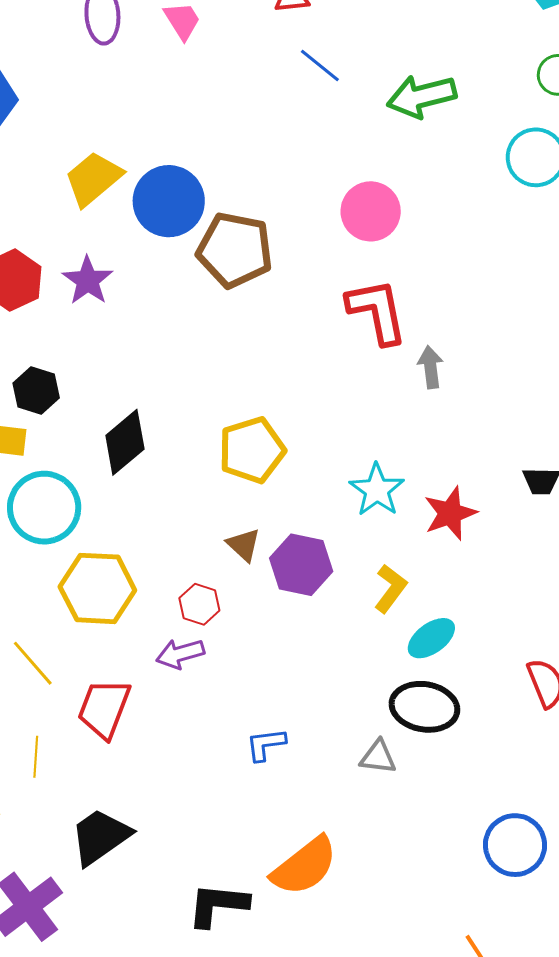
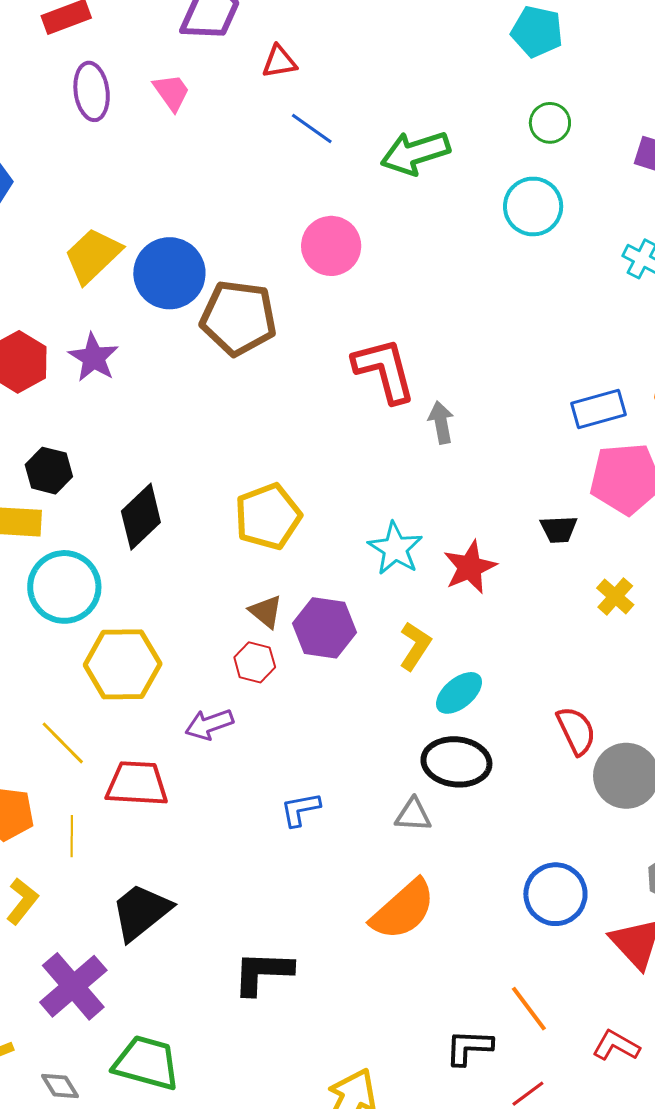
pink circle: (371, 211) -> (331, 246), moved
red hexagon: (199, 604) -> (255, 662), moved
red trapezoid: (104, 708) -> (137, 784), turned 76
orange semicircle: (304, 866) -> (403, 910), moved

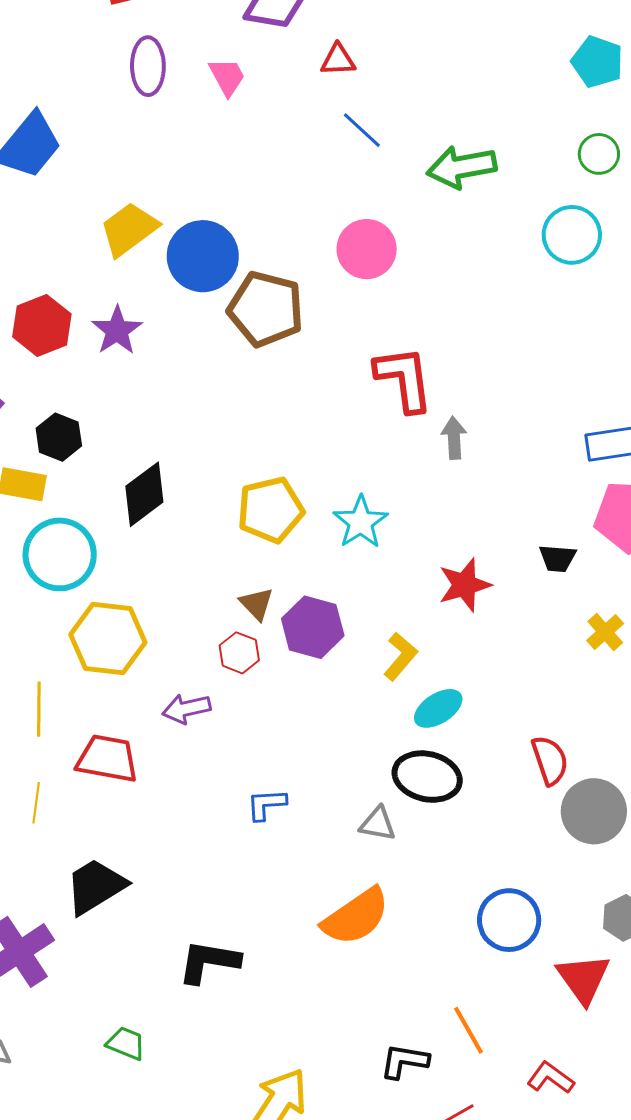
cyan star: (395, 548) -> (361, 522), moved
yellow line: (63, 743) -> (39, 709), turned 38
green trapezoid: (147, 1063) -> (126, 1043), moved, size x0.6

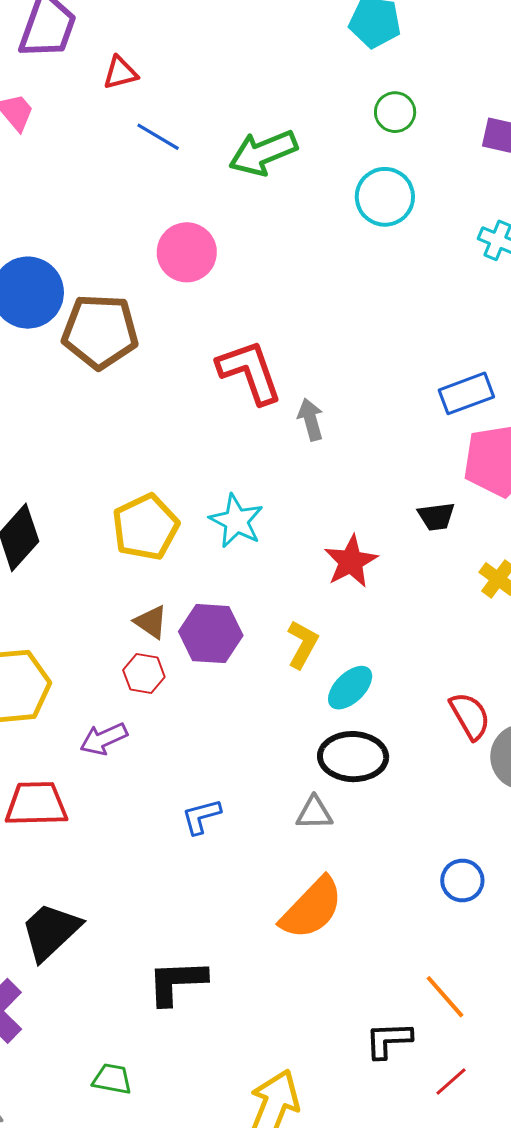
blue circle: (509, 920) -> (462, 880), size x0.7

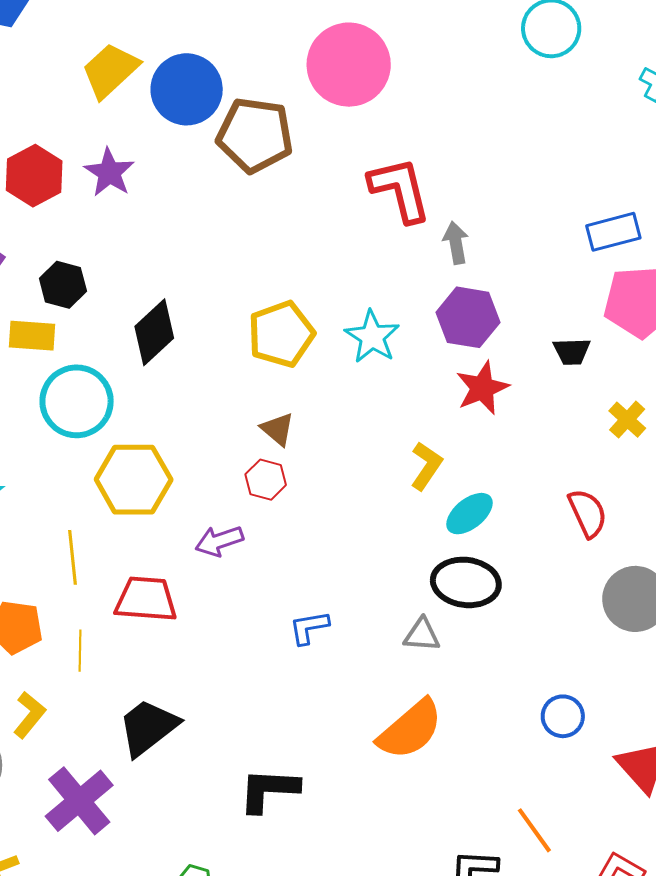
pink circle: (187, 252) -> (349, 65), size x1.4
purple hexagon: (211, 634) -> (468, 317), moved
red semicircle: (470, 716) -> (588, 513), moved

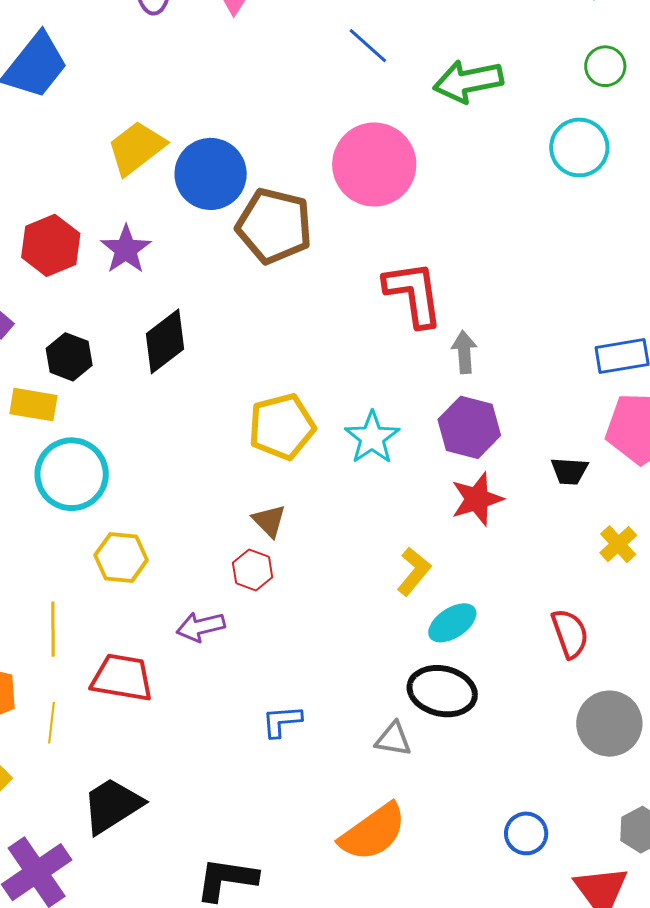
black diamond: (154, 332) -> (165, 341), moved
yellow hexagon: (134, 480) -> (121, 557), size x0.7

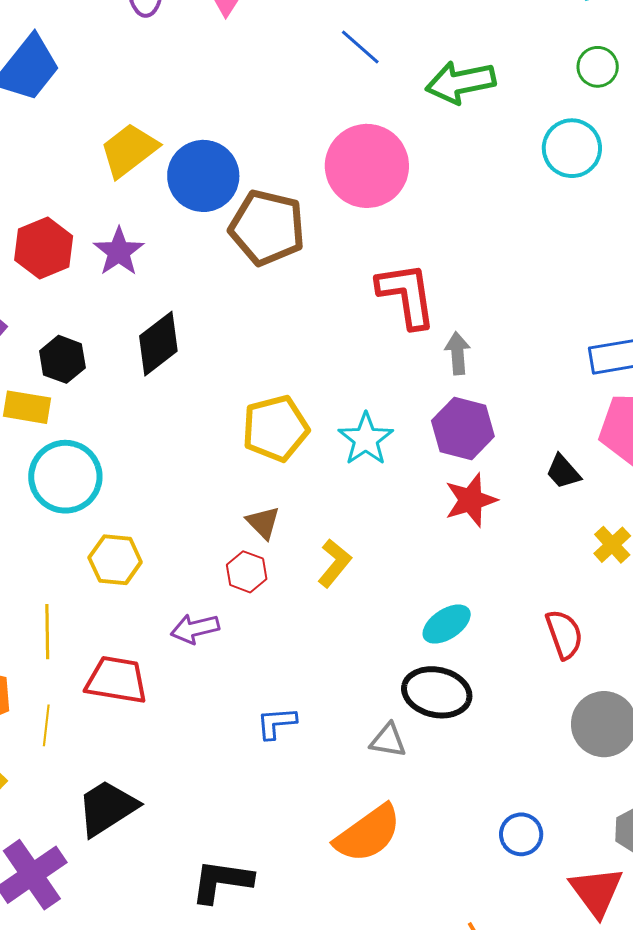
black trapezoid: (569, 471) -> (563, 472), turned 45
yellow L-shape: (414, 571) -> (334, 563), moved

